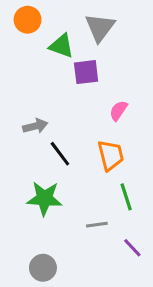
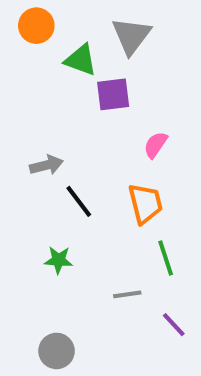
green star: (44, 198) -> (59, 260), size x0.6

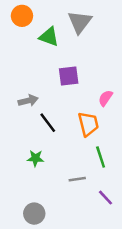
purple square: (113, 94) -> (69, 76), moved
pink semicircle: (156, 145) -> (105, 98), moved

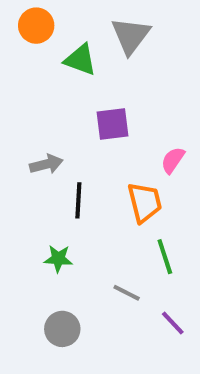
black line: (48, 123) -> (78, 200), turned 40
gray line: (77, 179) -> (127, 293), turned 35
gray circle: (34, 214) -> (62, 329), moved

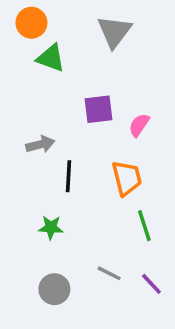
green triangle: (80, 60) -> (51, 58), moved
pink semicircle: (173, 160) -> (139, 125), moved
gray line: (127, 293) -> (109, 273), moved

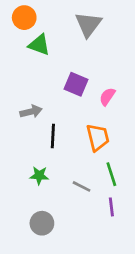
purple square: (98, 109) -> (76, 84), turned 30
gray line: (109, 273) -> (81, 186), moved
purple line: (151, 284) -> (111, 207), moved, turned 36

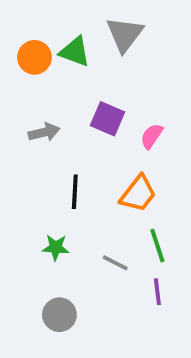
orange circle: (24, 18) -> (34, 57), moved
green triangle: (39, 45) -> (75, 52), moved
gray arrow: (31, 112) -> (44, 132), moved
orange trapezoid: (98, 137) -> (138, 194), turned 52

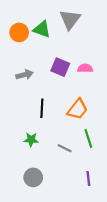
pink semicircle: (152, 136) -> (85, 68), moved, turned 56
purple line: (157, 292) -> (88, 179), moved

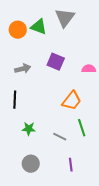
pink semicircle: (85, 68) -> (89, 69), moved
black line: (42, 108) -> (15, 100), moved
purple line: (88, 179) -> (71, 165), moved

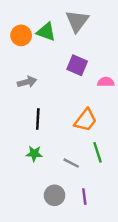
purple square: (56, 62) -> (77, 65), moved
black line: (15, 100) -> (38, 119), moved
gray circle: (31, 164) -> (55, 195), moved

